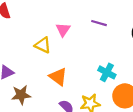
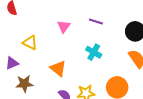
yellow triangle: (43, 45) -> (30, 43), moved
cyan cross: (107, 72) -> (94, 52), moved

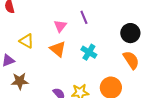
purple line: (96, 22) -> (84, 17), moved, turned 48
orange triangle: (58, 68) -> (58, 49), moved

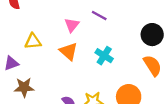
purple line: (84, 17) -> (99, 16), turned -40
yellow triangle: (27, 41) -> (33, 41), turned -35

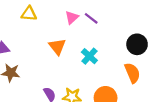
pink triangle: (72, 25) -> (72, 17), moved
yellow triangle: (33, 41) -> (29, 14), moved

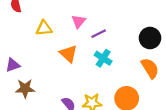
yellow triangle: (29, 14) -> (44, 28), moved
purple line: (91, 18) -> (99, 34), moved, turned -56

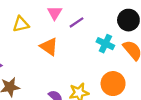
cyan cross: (103, 58) -> (105, 44), moved

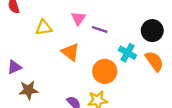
purple line: (76, 22) -> (100, 30), turned 49
orange circle: (113, 84) -> (105, 71), moved

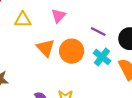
purple line: (100, 30) -> (98, 32), moved
orange circle: (105, 71) -> (72, 51), moved

